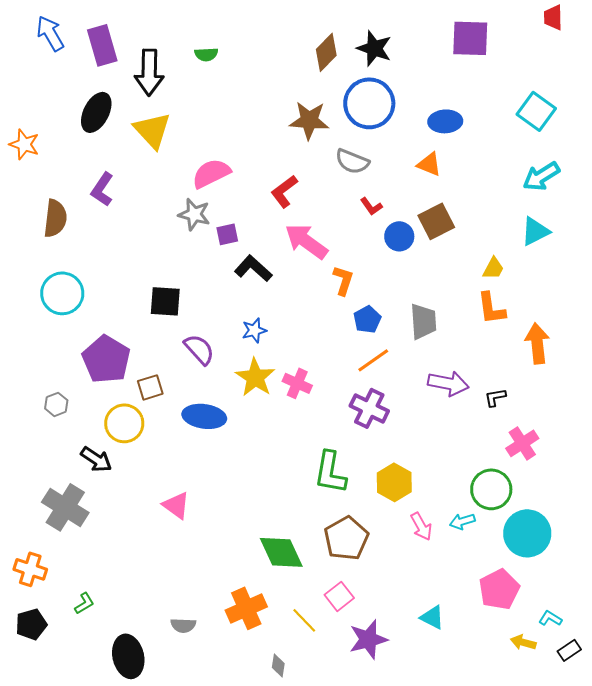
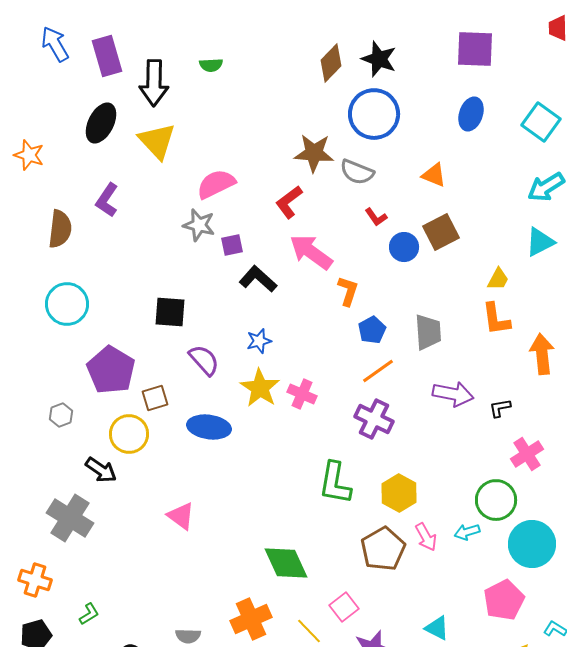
brown star: (309, 120) -> (314, 153), moved
blue ellipse: (445, 121) -> (471, 114), moved, turned -68
brown pentagon: (346, 538) -> (383, 549), moved

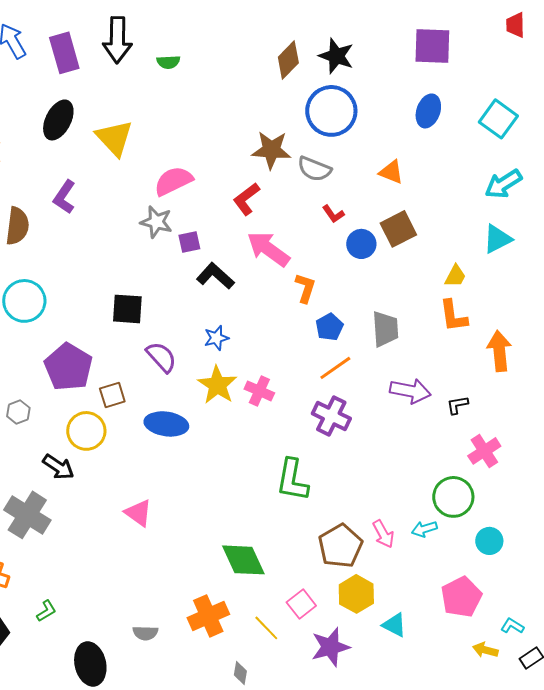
black arrow: (154, 83) -> (117, 40), moved
yellow hexagon: (399, 493) -> (356, 594), moved
cyan circle: (532, 544) -> (489, 541), size x0.6

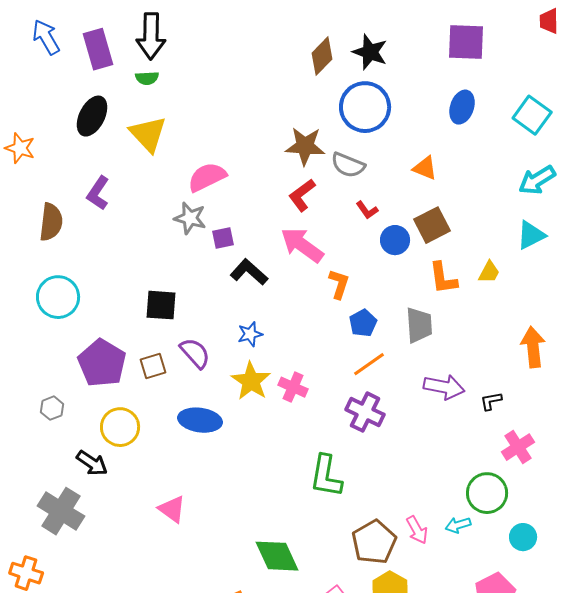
green semicircle: (168, 62) -> (147, 78), moved
red L-shape: (246, 199) -> (302, 195), moved
orange L-shape: (453, 316) -> (443, 278), moved
brown square: (112, 395) -> (153, 366), moved

